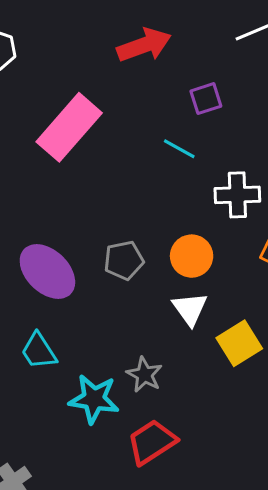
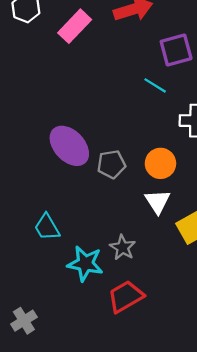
purple square: (206, 99) -> (176, 50), size x1.4
pink rectangle: (69, 127) -> (75, 26), moved, size x0.7
purple ellipse: (47, 271) -> (69, 146), moved

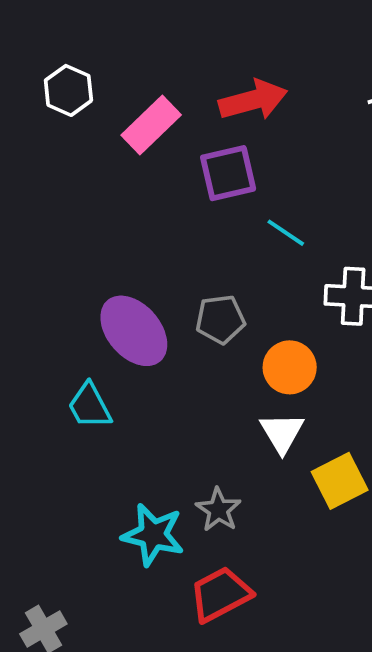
purple square: (176, 50) -> (228, 173), moved
gray pentagon: (111, 164) -> (220, 319), moved
cyan trapezoid: (47, 227) -> (90, 406), moved

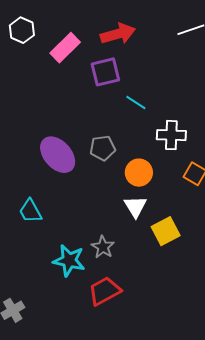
cyan trapezoid: (90, 406) -> (30, 211), moved

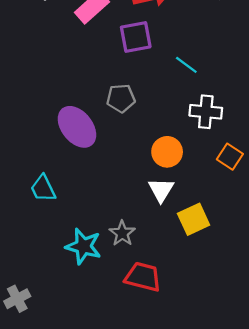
cyan line: (136, 103) -> (186, 65), moved
gray pentagon: (103, 148) -> (121, 98), moved
red trapezoid: (105, 291) -> (143, 277), moved, turned 40

